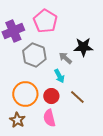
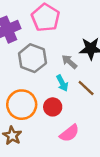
brown line: (77, 97) -> (86, 88), moved
pink semicircle: (49, 118) -> (69, 133), moved, turned -114

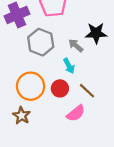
brown line: (86, 88) -> (87, 91), moved

